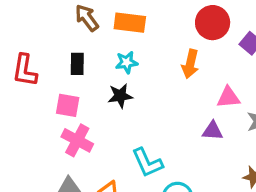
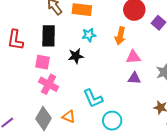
cyan star: (127, 62) -> (89, 35), moved
black rectangle: (77, 64) -> (49, 36), size x1.5
pink triangle: (228, 97) -> (133, 57), moved

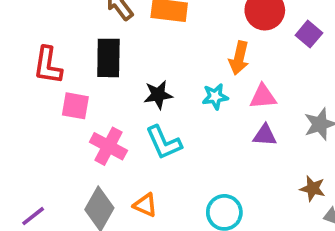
cyan star: (89, 35) -> (215, 97), moved
pink square: (43, 62) -> (75, 106), moved
cyan L-shape: (93, 98) -> (164, 143), moved

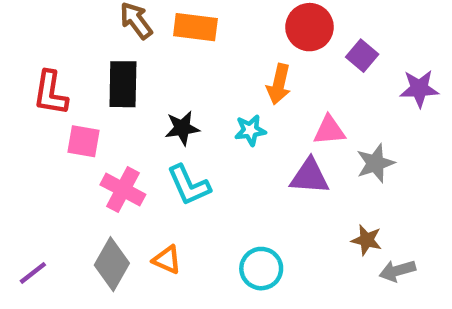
pink triangle: (263, 97) -> (329, 130), moved
purple triangle: (265, 135) -> (310, 176), size x1.4

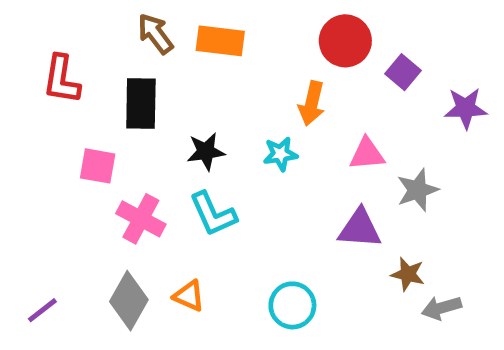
red L-shape: (51, 93) -> (62, 79), moved
purple triangle: (310, 176) -> (360, 228), moved

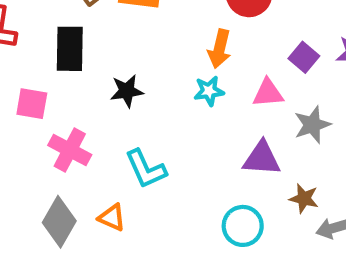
purple square: (403, 72) -> (304, 57), moved
cyan star: (280, 154) -> (209, 91), moved
cyan L-shape: (213, 214) -> (146, 169), moved
cyan circle: (292, 305) -> (243, 226), moved

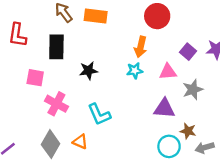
cyan circle: (243, 226) -> (169, 146), moved

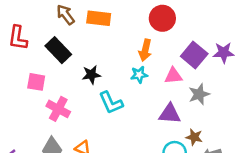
black rectangle: (56, 47) -> (58, 50), turned -45
purple square: (188, 52) -> (194, 55), size x1.5
cyan L-shape: (99, 114) -> (111, 103), moved

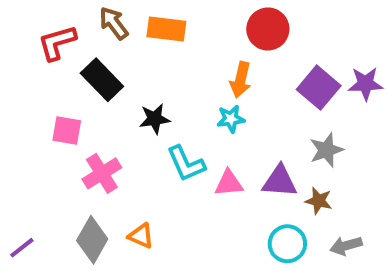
red L-shape: (18, 38) -> (57, 43), moved, turned 65
pink triangle: (173, 76) -> (229, 183), moved
pink cross: (58, 109) -> (102, 173), turned 30
brown star: (194, 137) -> (319, 201), moved

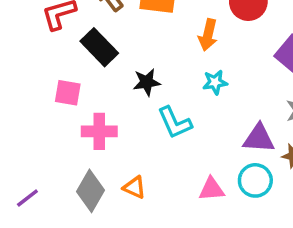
orange arrow: (241, 80) -> (208, 35), moved
pink cross: (102, 173) -> (99, 131), turned 32
pink triangle: (229, 183) -> (211, 189), moved
cyan circle: (287, 244) -> (255, 180), moved

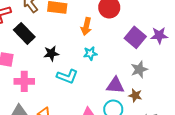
cyan L-shape: (175, 123) -> (67, 76), turned -45

